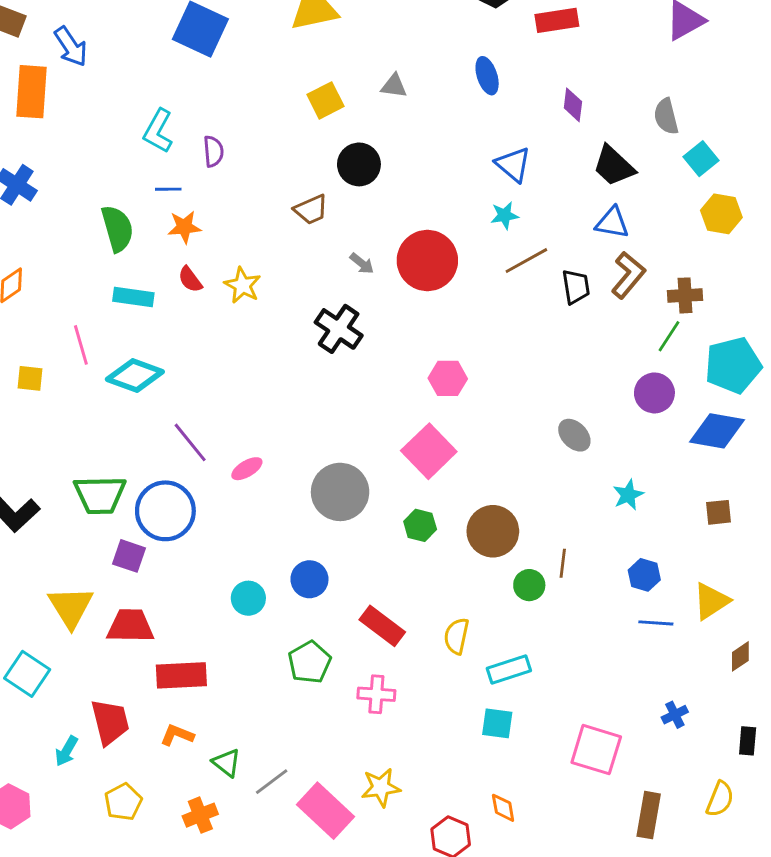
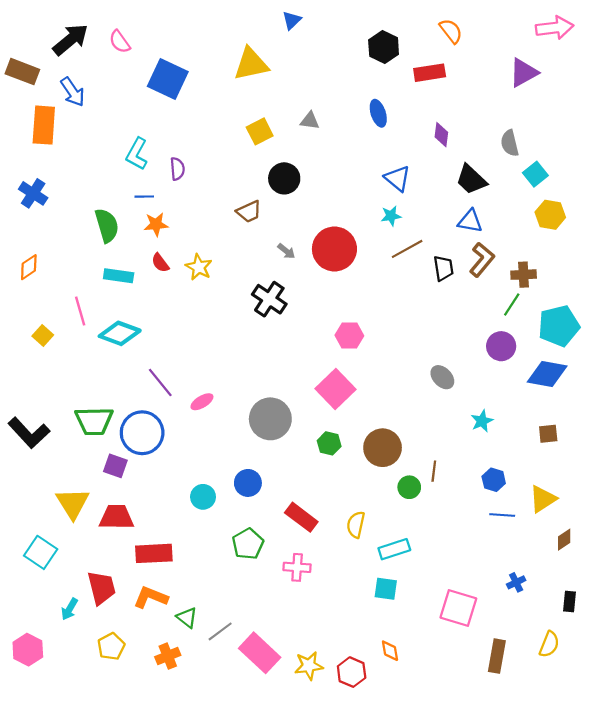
yellow square: (30, 378) -> (43, 336), turned 36
orange L-shape: (177, 735) -> (151, 597), size x1.4
yellow star: (381, 787) -> (309, 666), moved

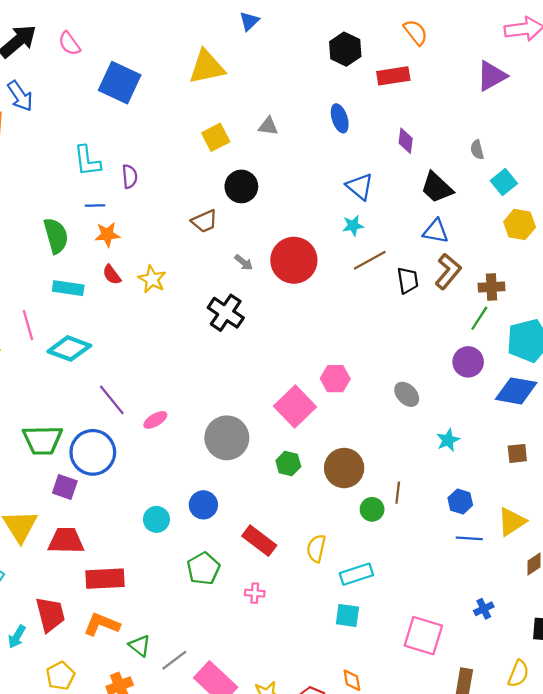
gray semicircle: (510, 143) -> (477, 150), size x0.7
cyan L-shape: (137, 154) -> (87, 161), turned -36
pink hexagon: (349, 336) -> (335, 379), moved
pink cross: (297, 567) -> (255, 593), size x0.7

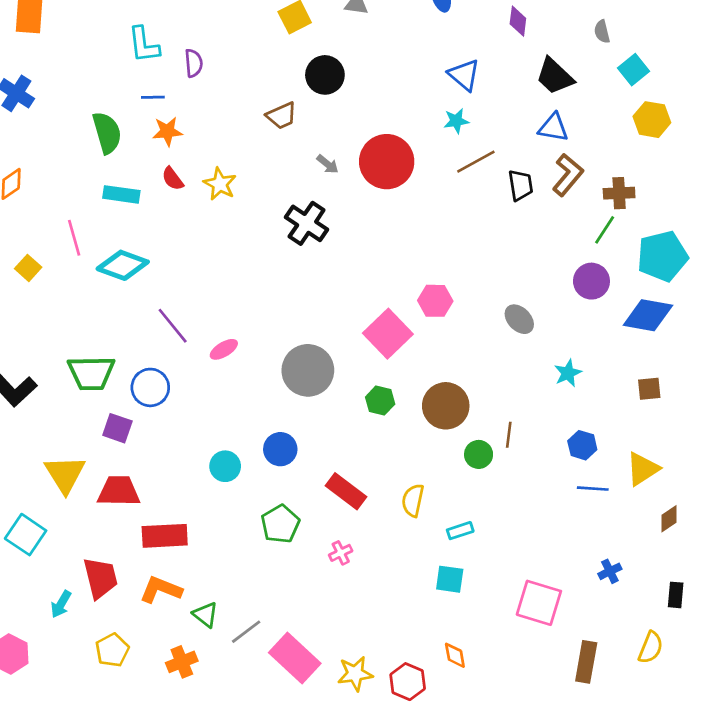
blue circle: (93, 452) -> (150, 387), size x0.7
cyan rectangle: (356, 574) -> (460, 531), size x0.7
pink cross: (255, 593) -> (341, 553), turned -30

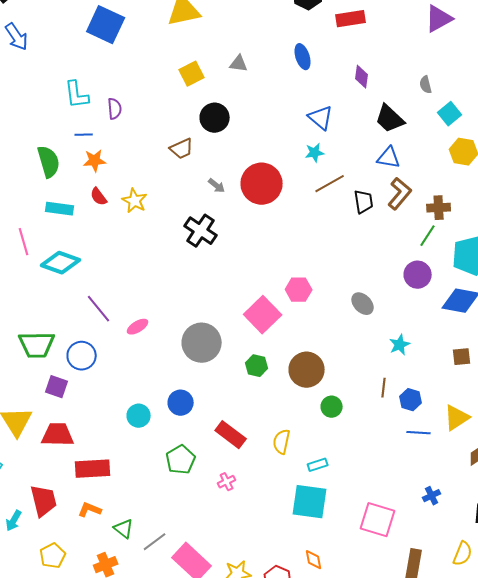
brown line: (509, 435) -> (384, 388), moved
cyan square: (450, 579) -> (310, 502), size x1.6
orange L-shape: (161, 590) -> (90, 510), size x0.7

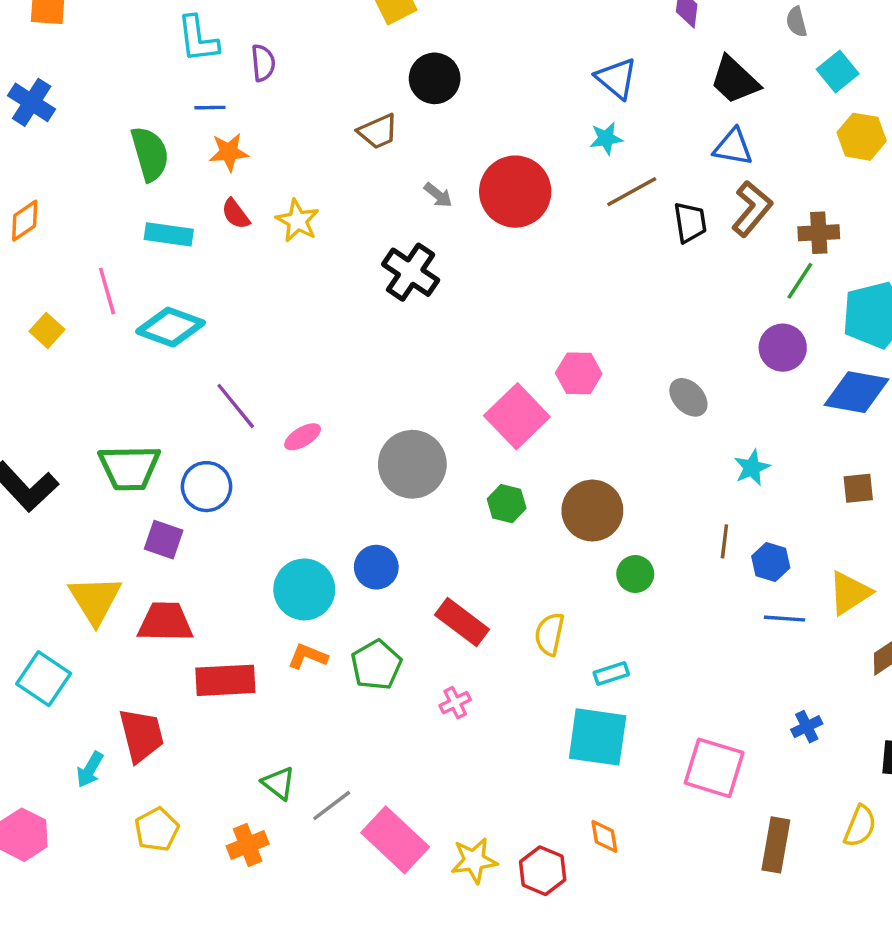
cyan circle: (139, 416) -> (304, 589), size x1.5
orange L-shape: (90, 510) -> (308, 656), moved

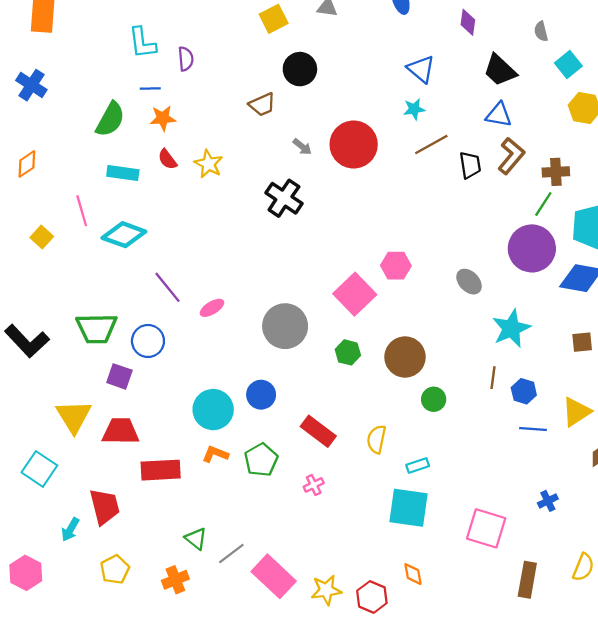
green semicircle: (150, 154) -> (110, 119), turned 45
purple circle: (783, 348) -> (532, 248), size x1.5
cyan star: (752, 468) -> (511, 328), size x1.6

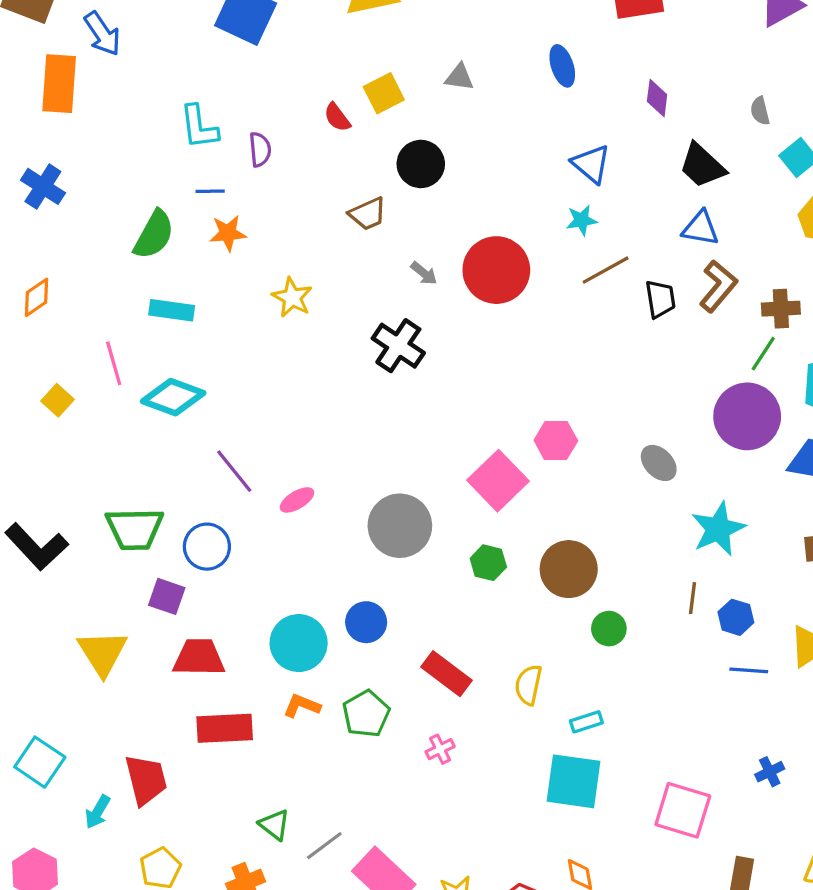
red semicircle: (167, 159) -> (337, 117), moved
red trapezoid: (121, 431) -> (199, 658), moved
cyan square: (39, 469) -> (40, 762), moved

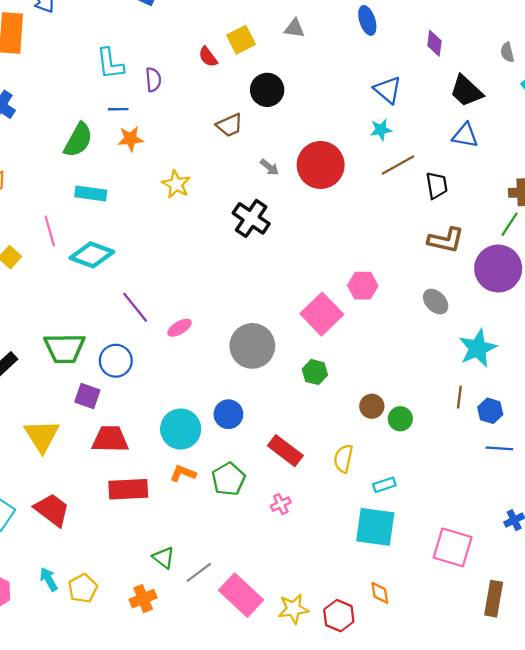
brown L-shape: (718, 286) -> (446, 240), moved, turned 63
brown circle: (569, 569) -> (372, 406), moved, size x0.6
red trapezoid: (146, 780) -> (52, 510), moved, turned -39
cyan arrow: (98, 812) -> (49, 579), moved, turned 120

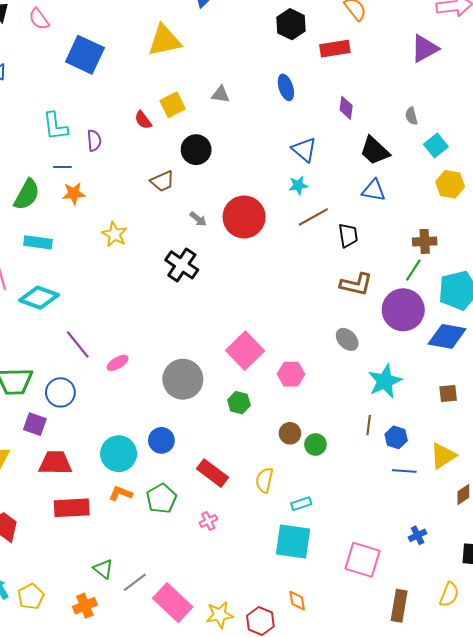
pink hexagon: (363, 286) -> (291, 374), moved

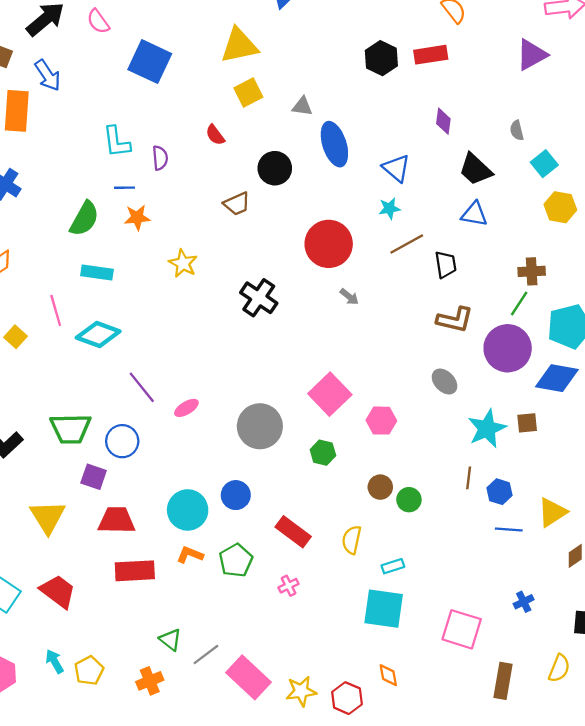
black hexagon: (291, 24) -> (381, 58), moved
blue ellipse: (286, 87) -> (334, 144), moved, size x1.5
yellow square: (173, 105) -> (248, 93), moved
gray arrow: (198, 219) -> (349, 297), moved
brown square: (448, 393) -> (527, 423), moved

